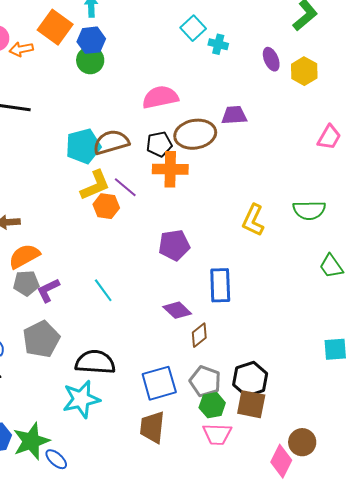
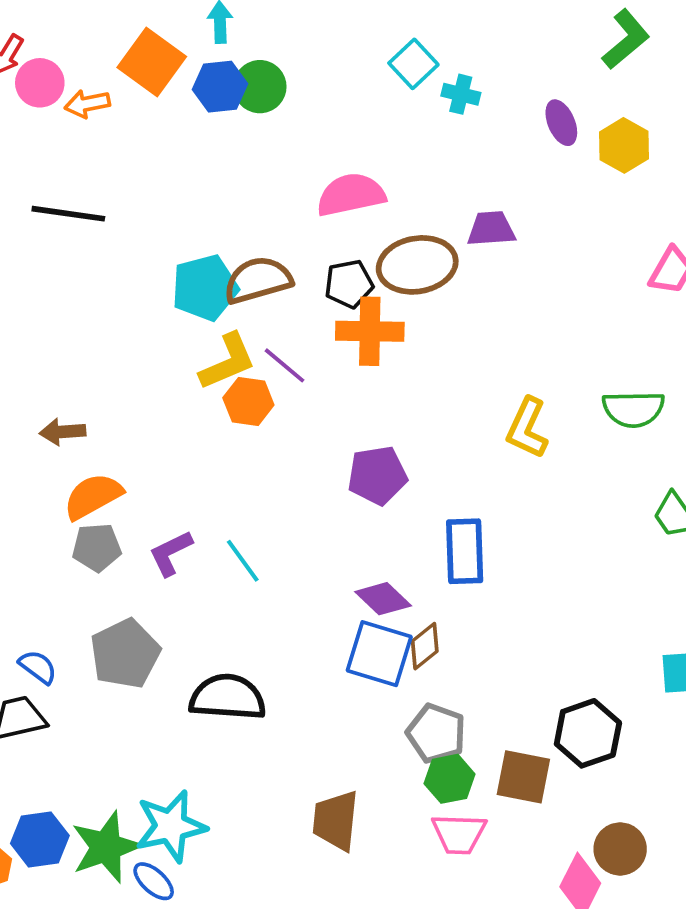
green circle: (90, 60) -> (260, 87), moved
purple L-shape: (48, 290) -> (171, 553), moved
black hexagon: (250, 379) -> (588, 733), moved
blue square: (159, 383) -> (379, 654), moved, turned 33
cyan star: (81, 399) -> (171, 826), moved

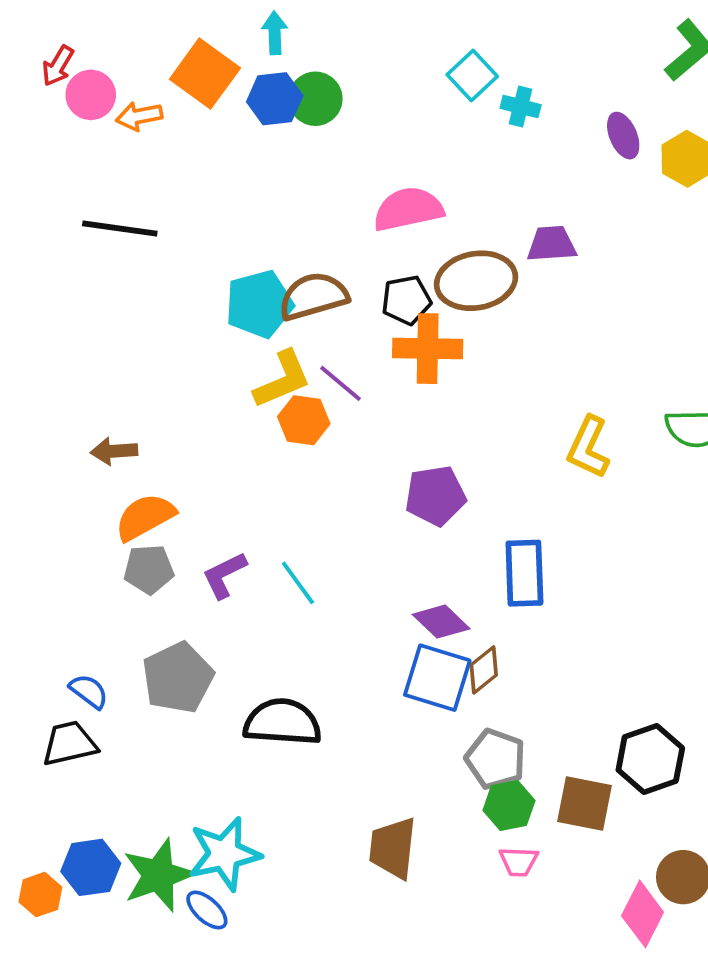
pink trapezoid: (459, 834) -> (519, 862), size x0.7

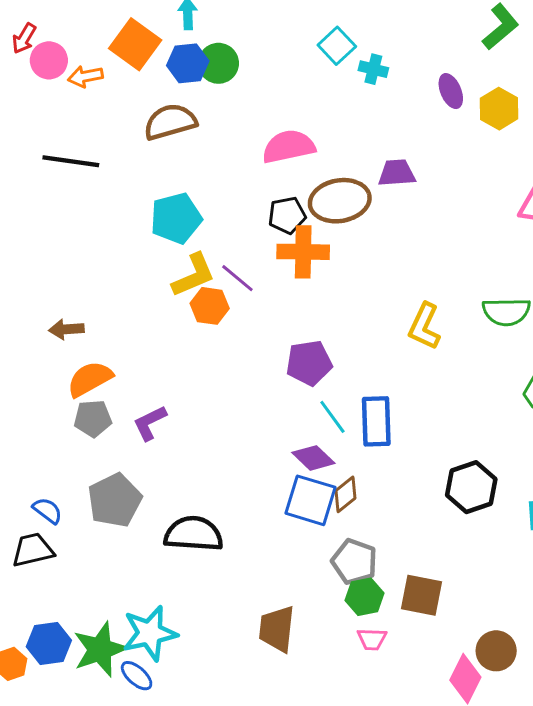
brown semicircle: (313, 296) -> (170, 122), moved
cyan line: (298, 583) -> (332, 417), moved
black hexagon: (650, 759) -> (471, 487), moved

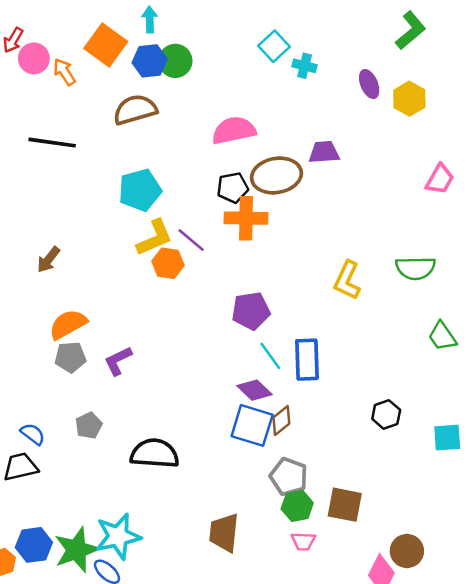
orange arrow: (85, 76) -> (64, 72), turned 68
brown arrow: (66, 329) -> (48, 260), moved, turned -48
black hexagon: (471, 487) -> (386, 414), size x0.7
gray pentagon: (115, 500) -> (89, 425), size x0.6

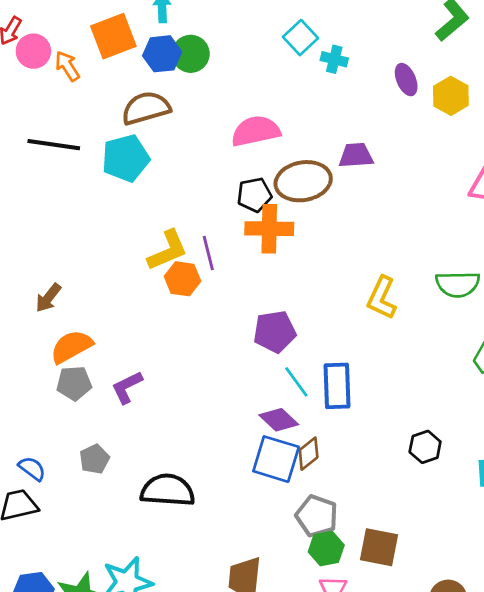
orange square: (106, 45) -> (113, 36), turned 33
cyan pentagon: (140, 190) -> (126, 158), moved
purple line: (191, 240) -> (208, 253), turned 36
brown arrow: (48, 260) -> (48, 298), moved

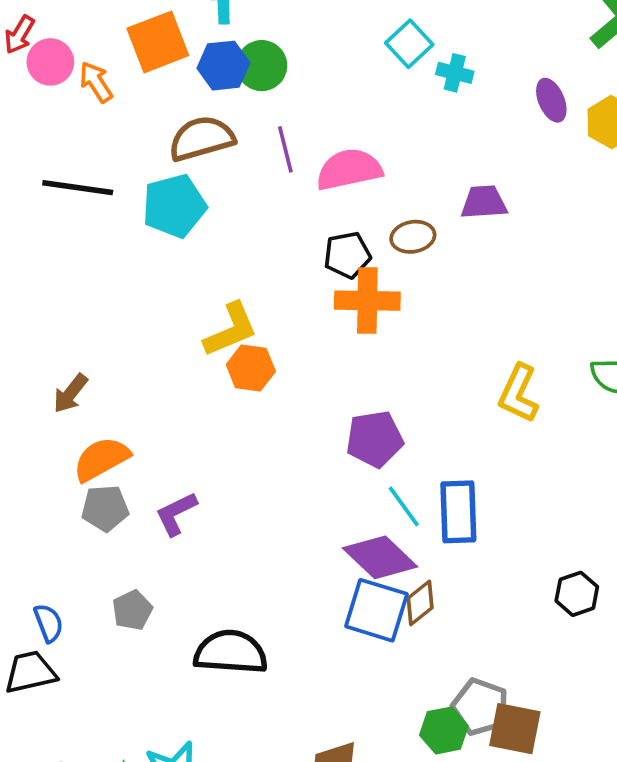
brown ellipse: (303, 181) -> (413, 237), size x0.6
purple line: (208, 253) -> (285, 149), moved
purple diamond: (279, 420) -> (380, 557), size x1.4
blue semicircle: (32, 469) -> (49, 623), turned 32
gray pentagon: (317, 516) -> (480, 707), moved

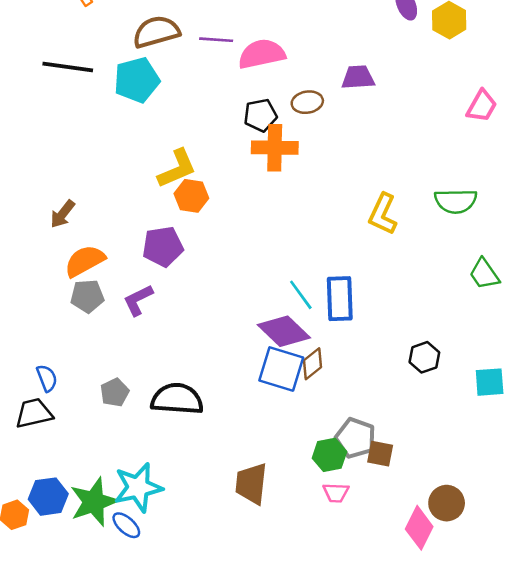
purple line: (285, 149) -> (216, 40), turned -72
purple pentagon: (375, 439) -> (163, 247), moved
gray pentagon: (132, 610) -> (115, 392), moved
brown square: (515, 729) -> (380, 454), size x0.7

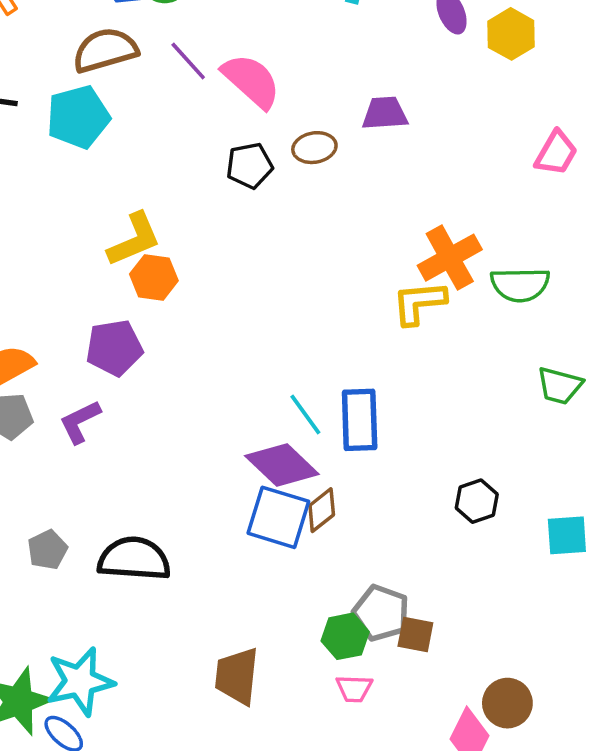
purple line: (216, 40) -> (188, 61), turned 44
pink semicircle: (262, 54) -> (251, 81), turned 54
orange cross: (275, 148) -> (450, 258), moved, turned -30
yellow L-shape: (383, 214) -> (419, 303), turned 60
green trapezoid: (484, 274) -> (560, 386), turned -40

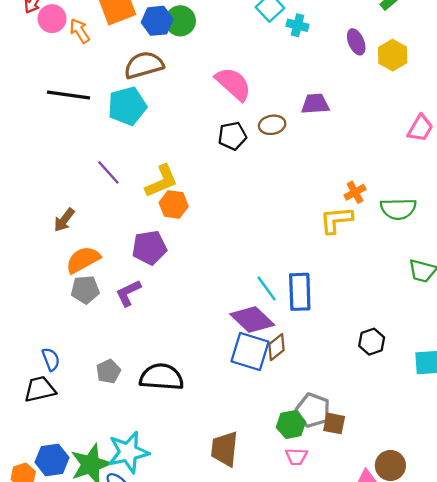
purple line: (188, 61) -> (108, 172), moved
orange cross: (450, 258) -> (355, 192), size x0.6

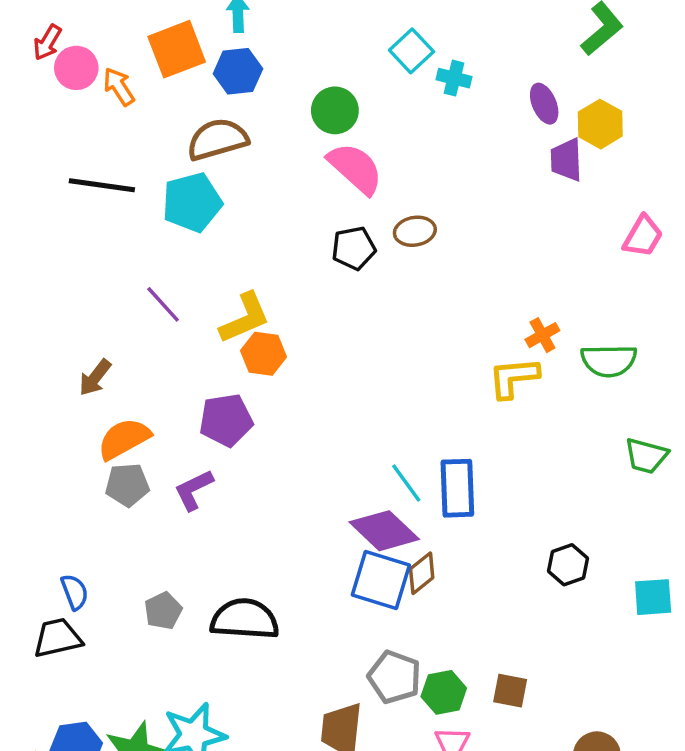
green circle: (180, 21) -> (335, 110), moved
purple trapezoid: (315, 104) -> (566, 160), moved, turned -88
gray pentagon: (313, 410) -> (394, 677), moved

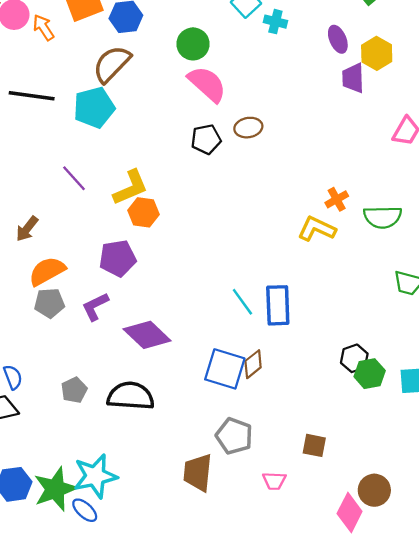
brown semicircle: (217, 139) -> (112, 64), turned -30
yellow L-shape: (514, 378) -> (317, 229), turned 30
purple diamond: (384, 531) -> (147, 335), moved
green hexagon: (444, 692) -> (370, 374), moved

